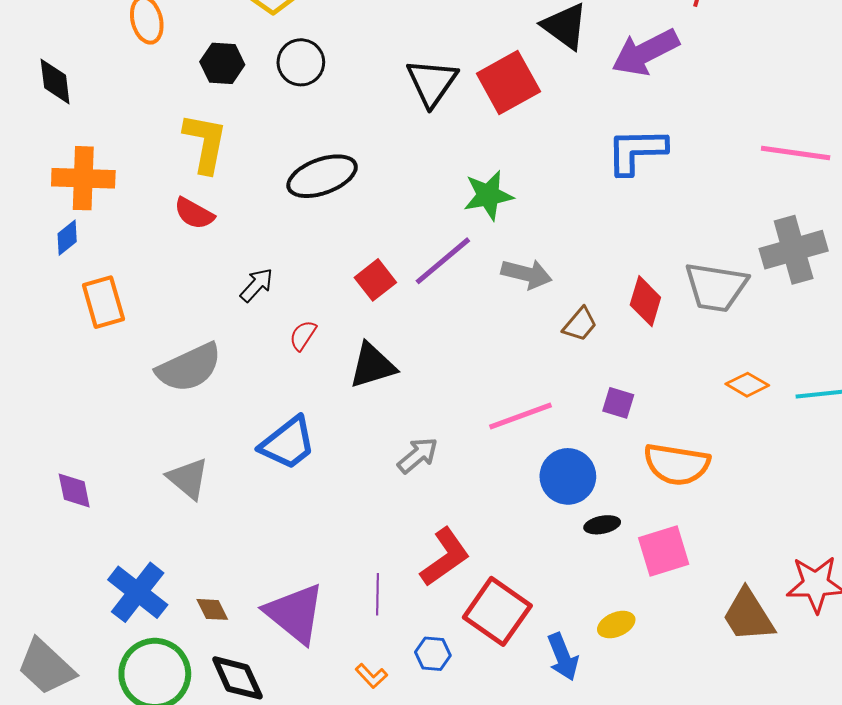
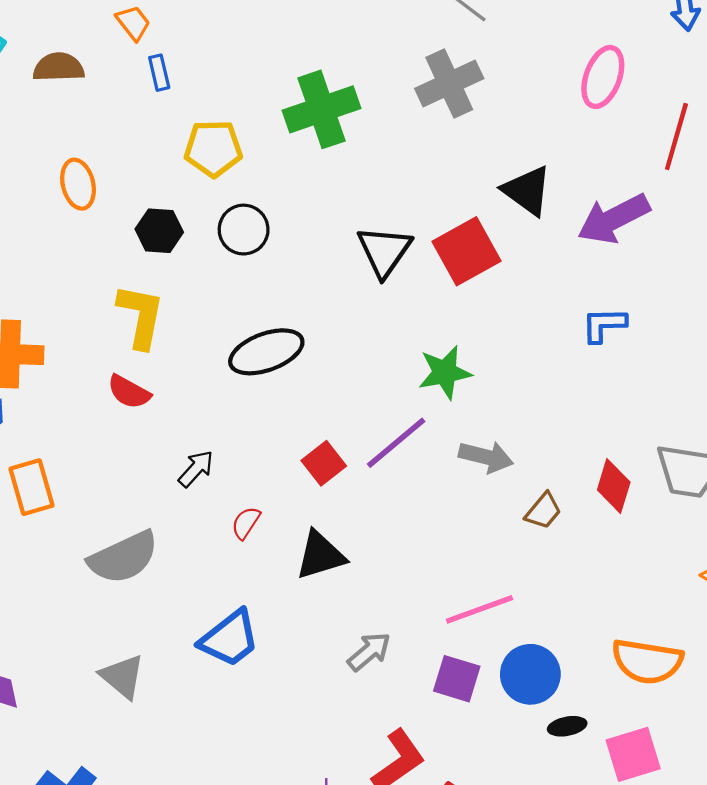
blue L-shape: (636, 151) -> (604, 325), size x0.7
purple square: (618, 403) -> (457, 679), moved, size x1.4

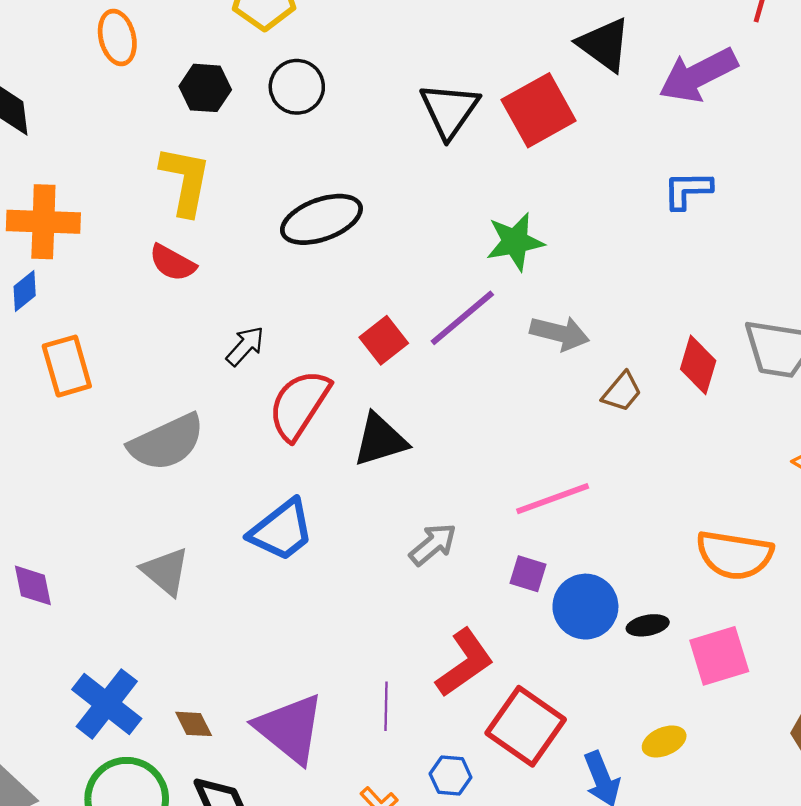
red semicircle: (246, 523) -> (299, 405), size x2.0
blue circle: (530, 674) -> (585, 607), moved
purple square: (457, 679) -> (528, 574), size x0.7

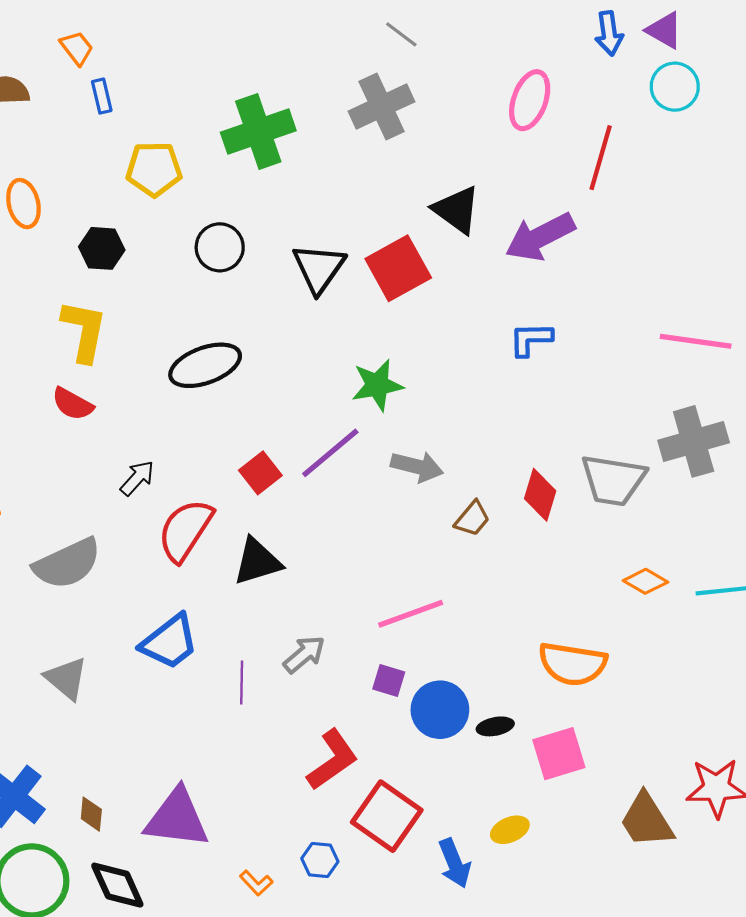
black circle: (297, 87) -> (220, 247), moved
purple line: (386, 706) -> (242, 683), moved
brown diamond: (194, 724) -> (91, 814), turned 32
purple triangle: (290, 729) -> (177, 818), turned -32

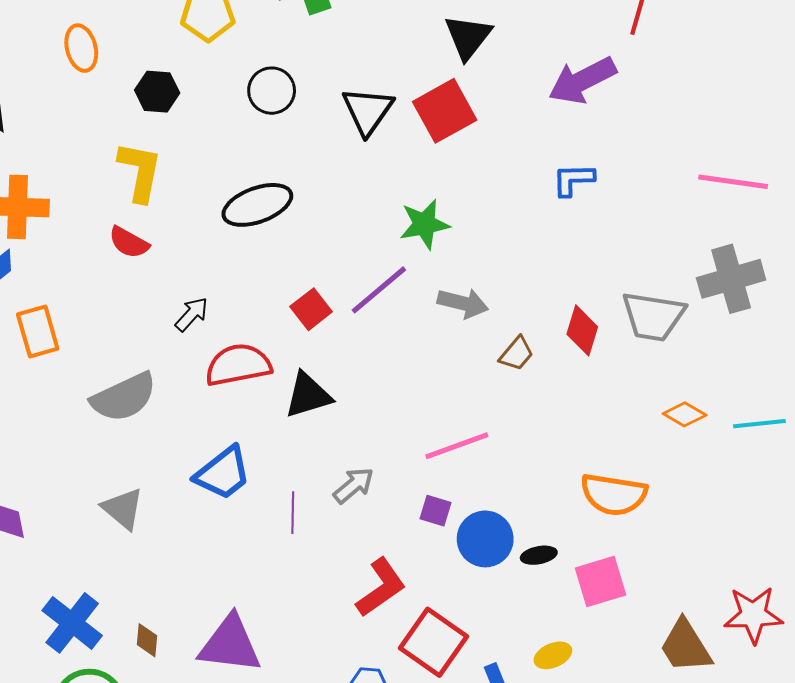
black triangle: (457, 210) -> (468, 37), moved, turned 32
red semicircle: (185, 530) -> (238, 365), turned 46

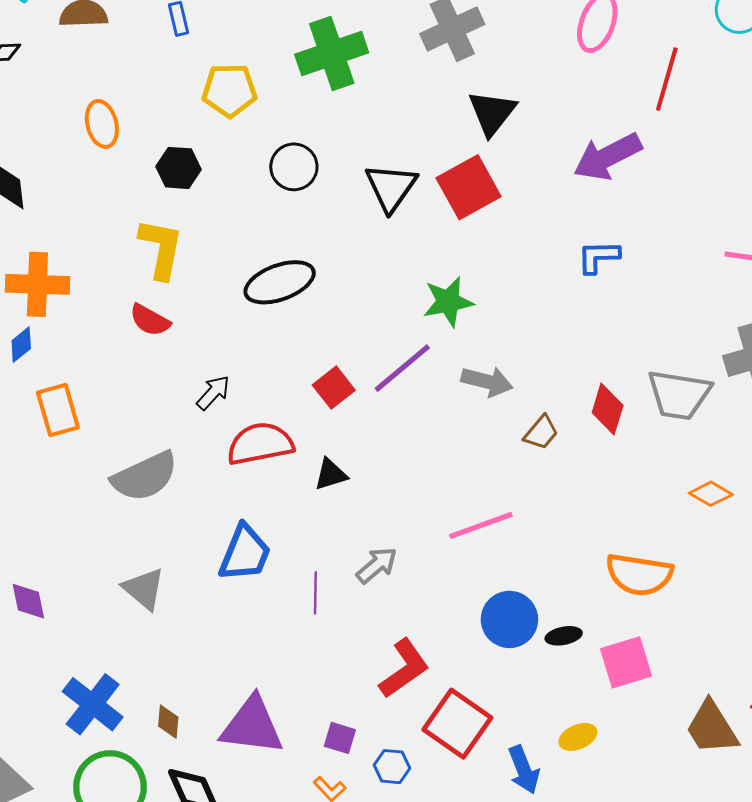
black triangle: (308, 395) -> (331, 474), size x0.7
blue trapezoid: (223, 473) -> (245, 553), turned -30
purple square: (436, 511) -> (340, 738), moved

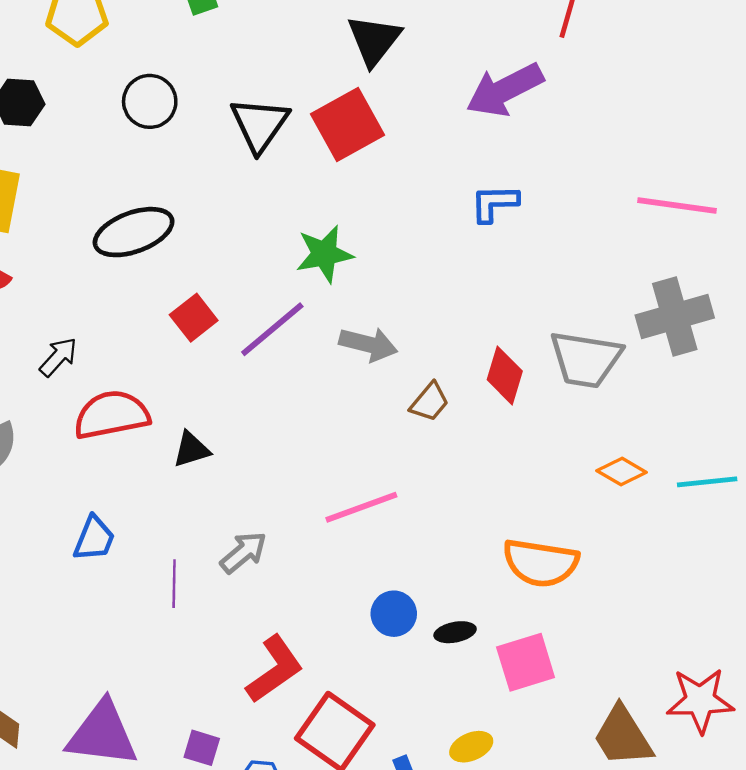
red square: (334, 388) -> (194, 318), moved
blue trapezoid: (245, 553) -> (94, 539), size x0.7
blue circle: (509, 619) -> (394, 614), size x0.7

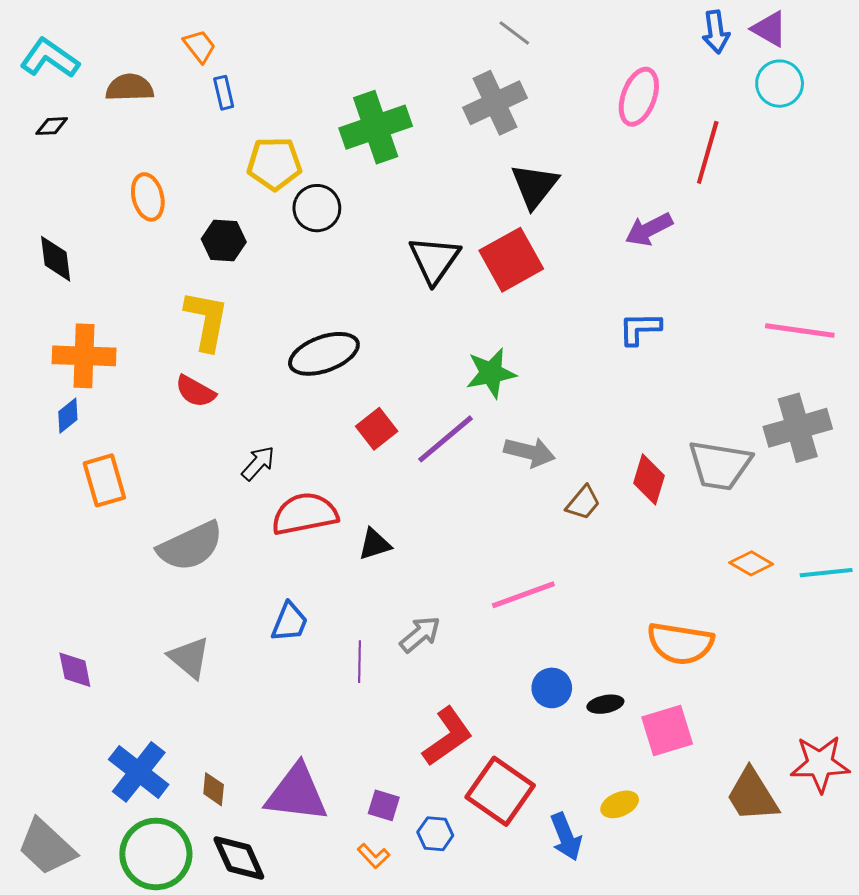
purple arrow: (505, 90) -> (649, 229), size x0.7
black circle: (150, 101) -> (317, 208), moved

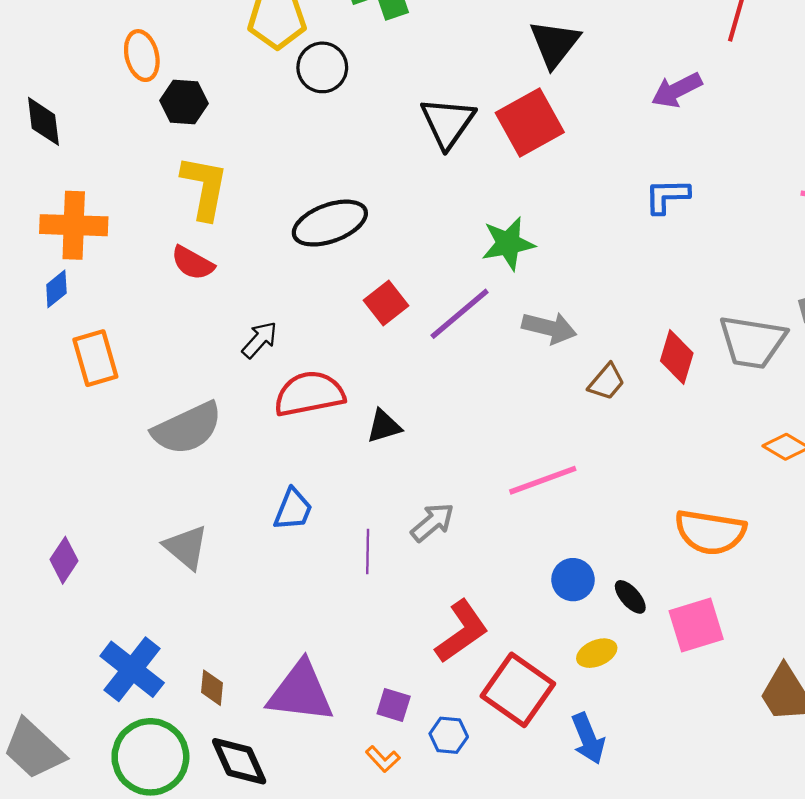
black hexagon: (224, 240) -> (184, 102), moved
purple diamond: (75, 670) -> (64, 560), turned 45
black ellipse: (605, 704) -> (630, 597), turned 60
yellow ellipse: (620, 804) -> (597, 653), moved

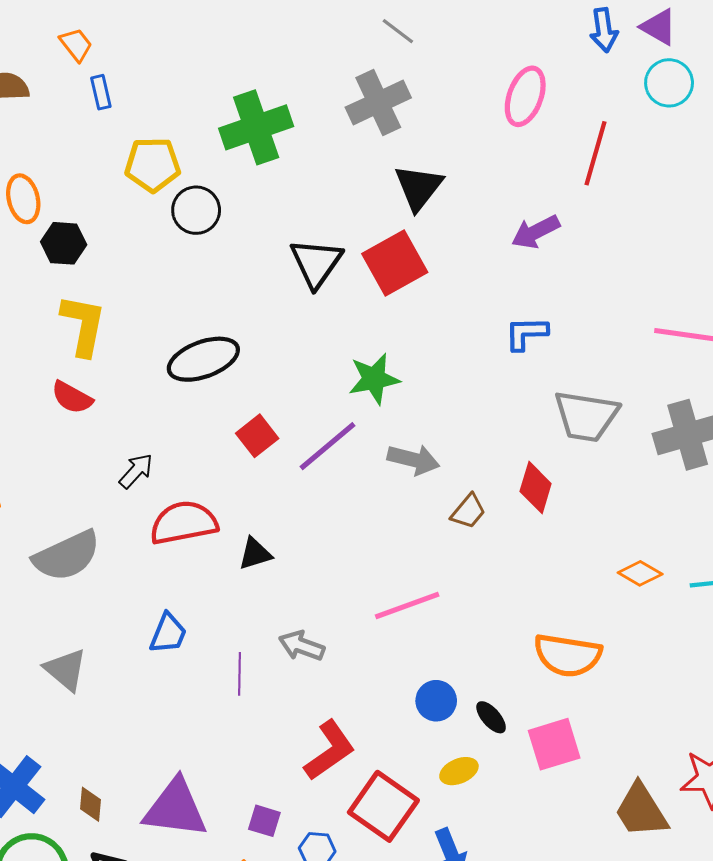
gray trapezoid: (752, 342) -> (586, 416), moved
gray arrow: (432, 522) -> (302, 646), turned -120

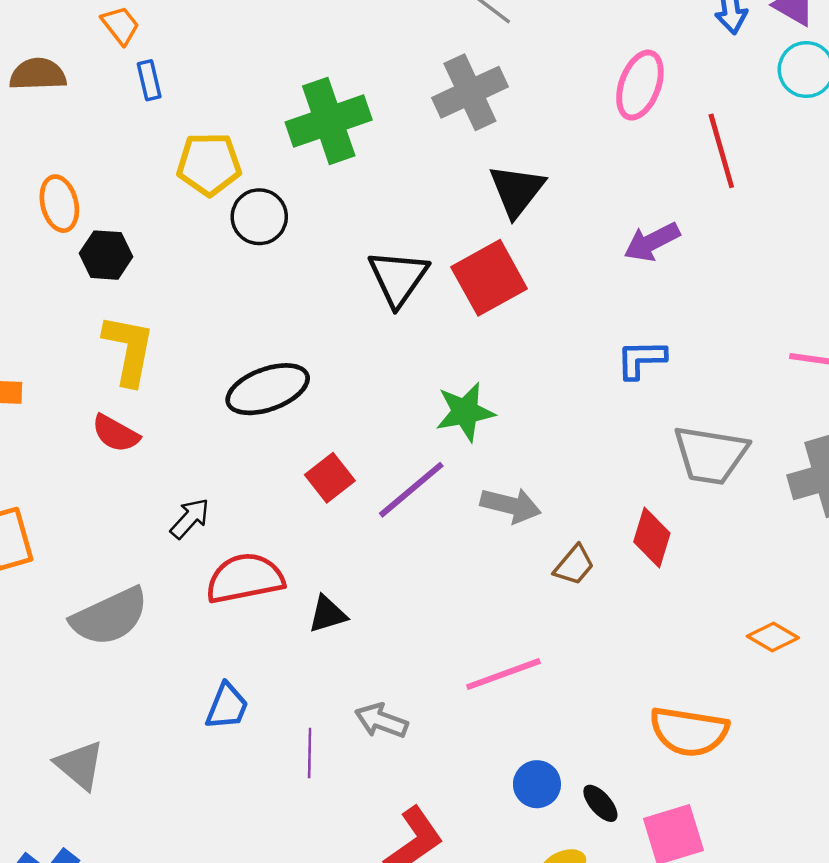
red line: (596, 153) -> (721, 151), turned -32
gray triangle: (66, 670) -> (80, 765), moved

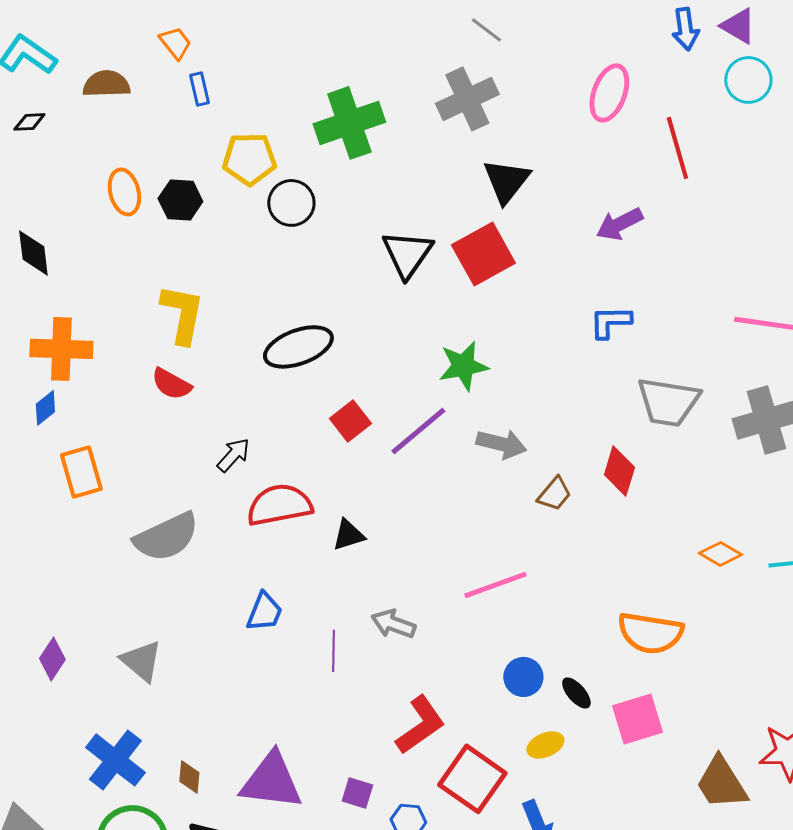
black hexagon: (106, 255) -> (180, 200), moved

